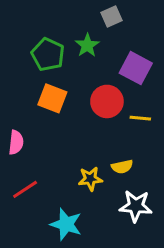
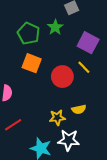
red circle: (107, 101) -> (62, 77), moved
yellow line: (140, 118) -> (84, 67), moved, turned 40
white star: (136, 206) -> (69, 140), moved

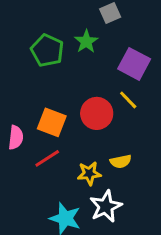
orange square: (32, 63) -> (52, 122), moved
red line: (13, 125) -> (47, 158), moved
white star: (69, 140) -> (106, 206), turned -30

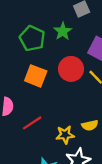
red circle: (97, 113) -> (71, 69), moved
orange square: (52, 122) -> (36, 76), moved

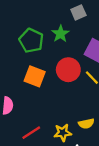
red line: (32, 123) -> (31, 133), moved

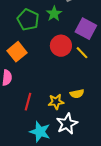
orange square: (35, 76) -> (17, 52), moved, turned 30
red line: (31, 133) -> (28, 102), turned -42

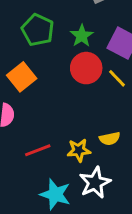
green star: (54, 14) -> (82, 36), moved
red line: (28, 102) -> (38, 150), turned 54

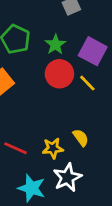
yellow semicircle: (110, 139) -> (81, 138), turned -114
red line: (38, 150) -> (16, 148), turned 45

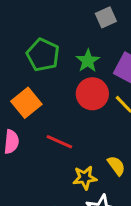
red line: (16, 148) -> (59, 142), moved

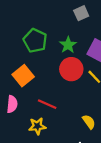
yellow star: (85, 178) -> (37, 126), moved

